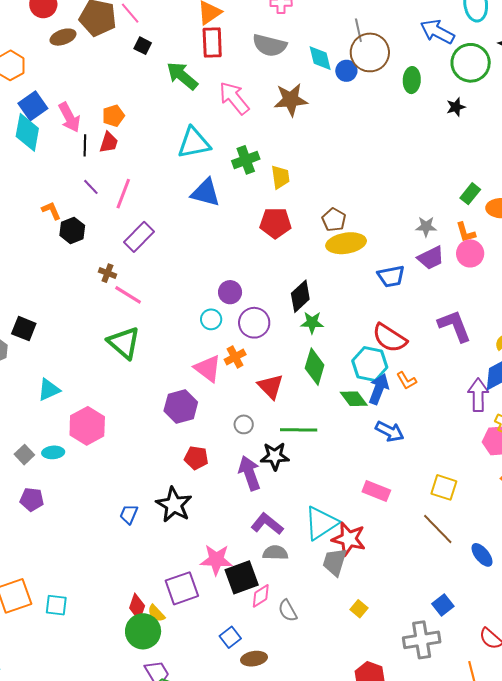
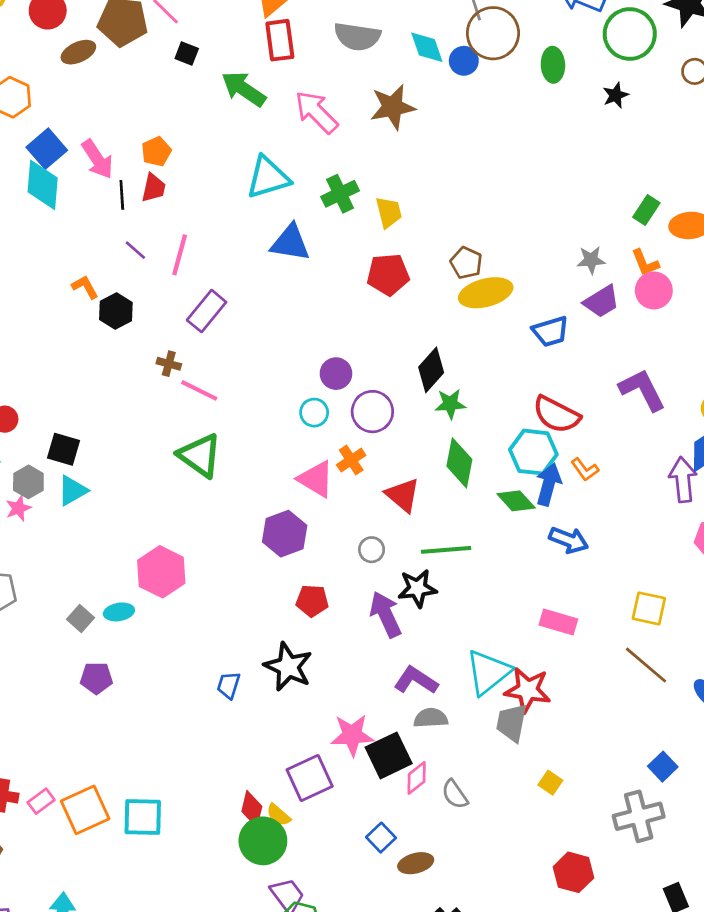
cyan triangle: (49, 390) -> (73, 491), moved
cyan square: (56, 605) -> (143, 817), size x1.4

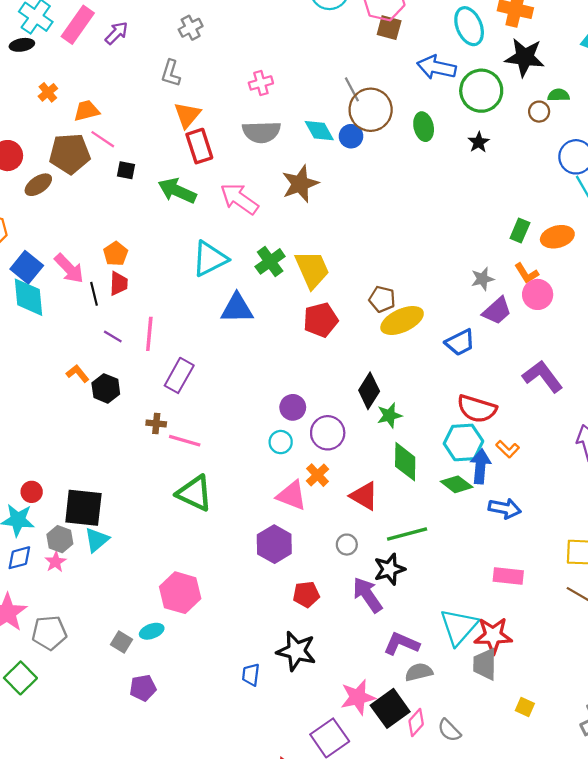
yellow trapezoid: (389, 212) -> (312, 269), size x1.5
black square: (63, 449) -> (83, 508), size x1.5

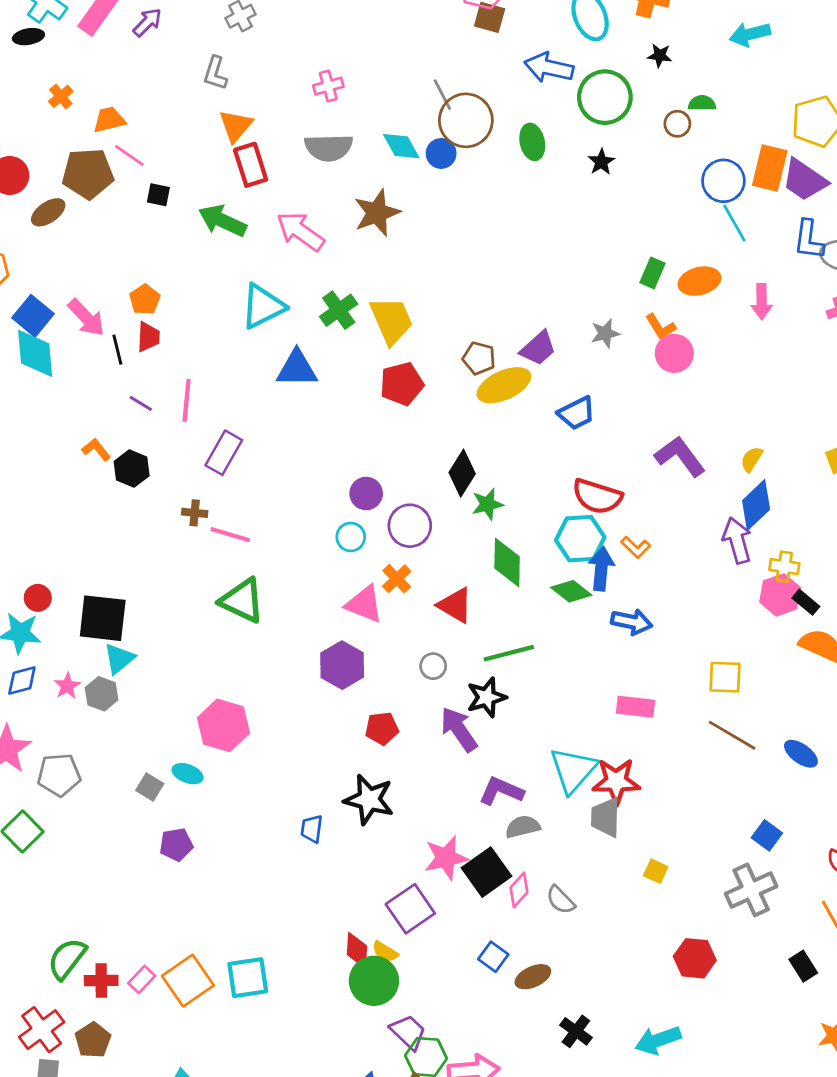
black star: (525, 57) -> (660, 56), size x0.5
purple trapezoid: (497, 311) -> (538, 348), moved
gray hexagon: (60, 539) -> (102, 694), moved
cyan ellipse: (152, 631) -> (188, 774), turned 40

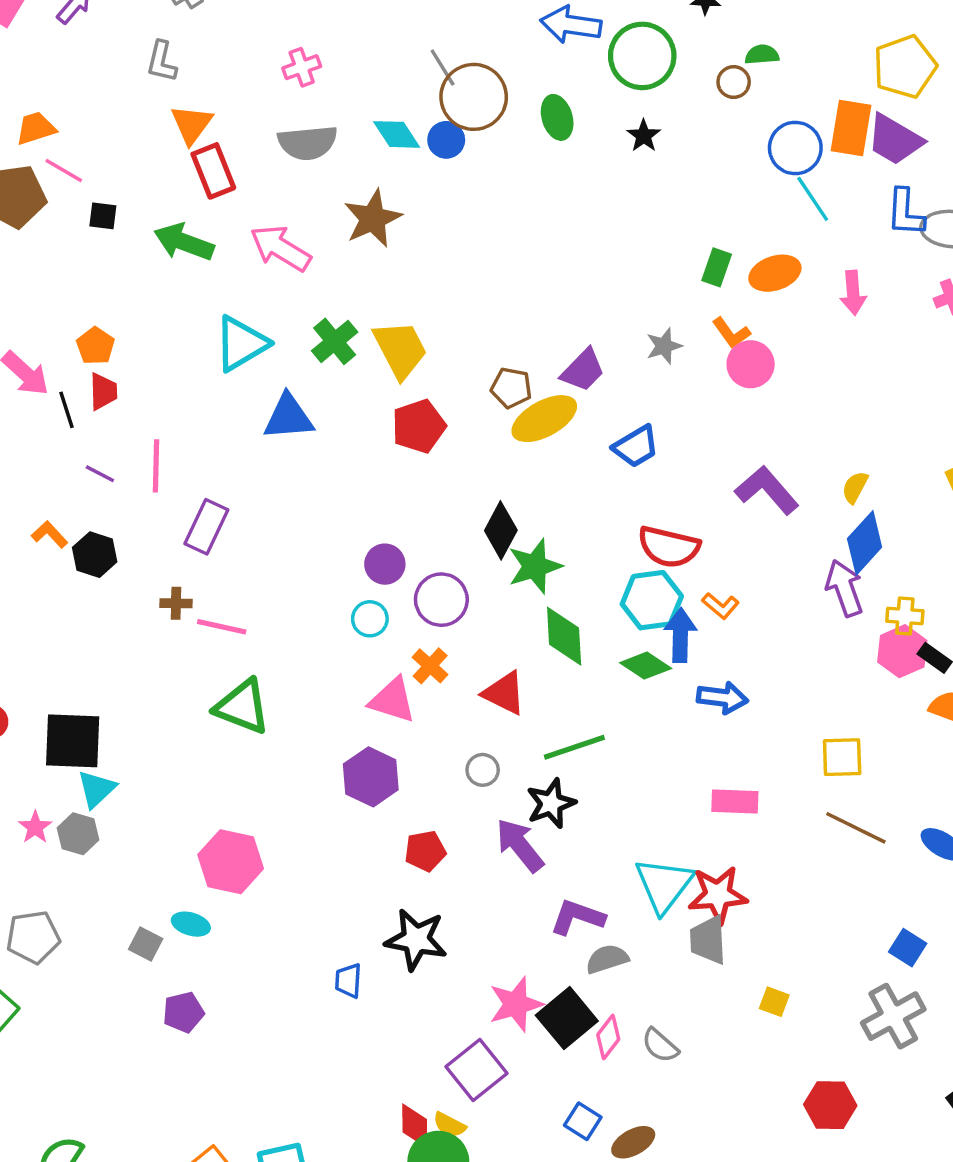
green star: (487, 504) -> (535, 566), size x1.4

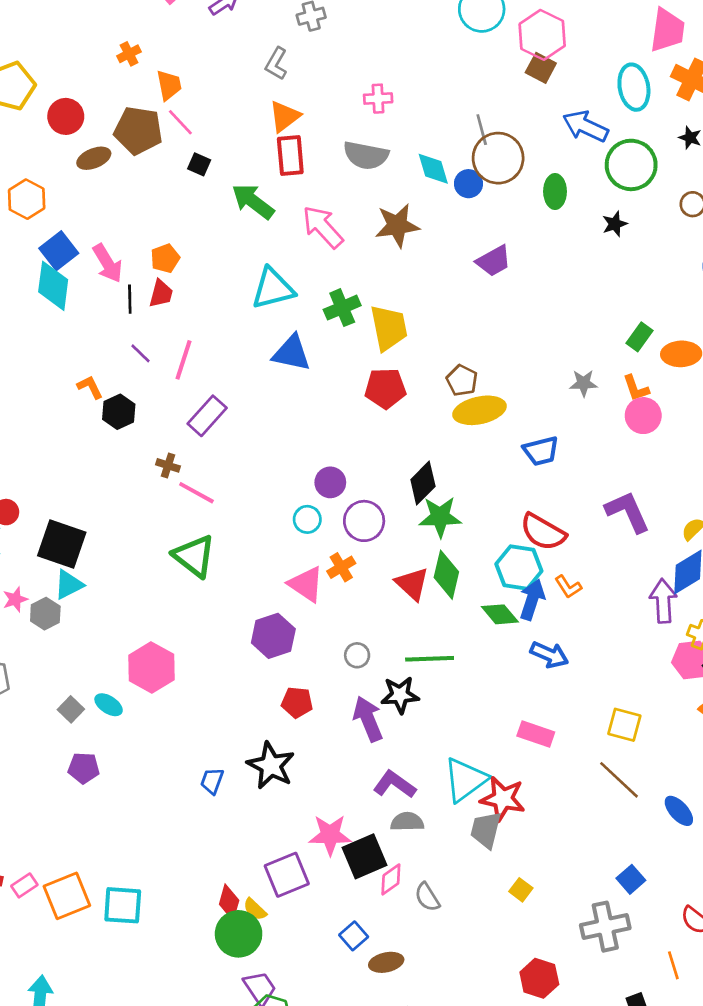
orange trapezoid: (36, 128) -> (169, 85), turned 80
purple trapezoid: (583, 370) -> (494, 261), moved
red triangle: (504, 693) -> (412, 584), moved

